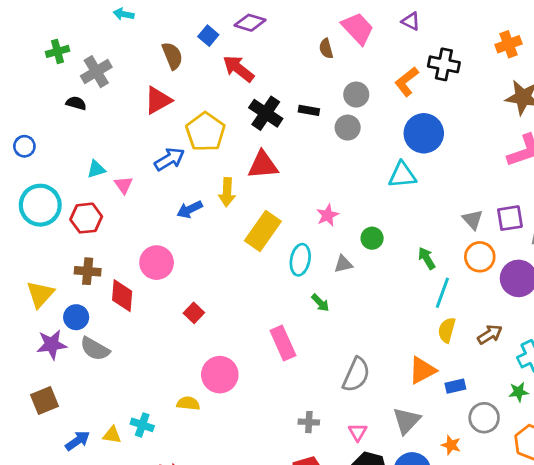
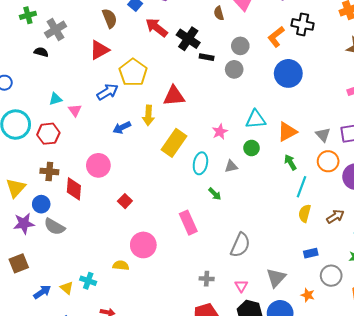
black cross: (266, 113) -> (188, 39), moved
cyan triangle: (402, 175) -> (256, 119), moved
orange triangle: (422, 370) -> (287, 132), moved
yellow triangle: (112, 435) -> (67, 288), turned 32

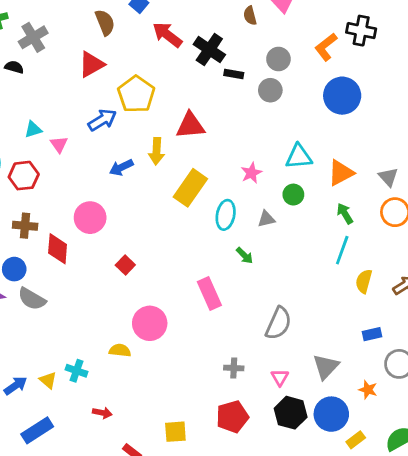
cyan line: (302, 187) -> (342, 250), moved

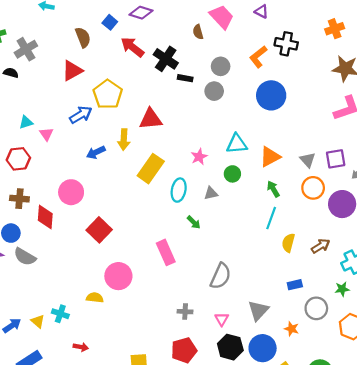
red square: (125, 265) -> (99, 230), size x1.6

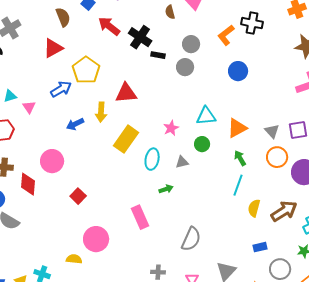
blue circle: (271, 95) -> (238, 71), size x0.7
green arrow: (194, 222) -> (166, 189), turned -64
red square: (99, 230) -> (78, 196), size x0.7
brown arrow: (321, 246) -> (284, 211), size x1.5

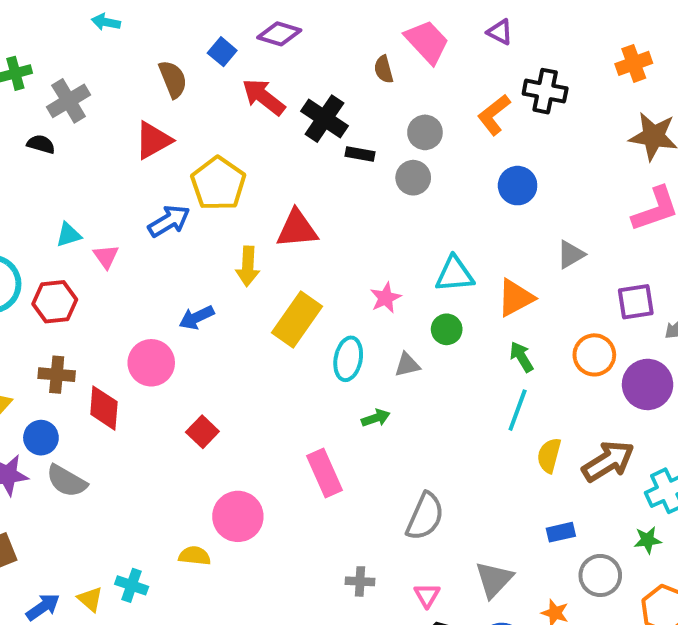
blue arrow: (75, 124) -> (197, 318), moved
gray triangle: (272, 131) -> (571, 254), moved, turned 42

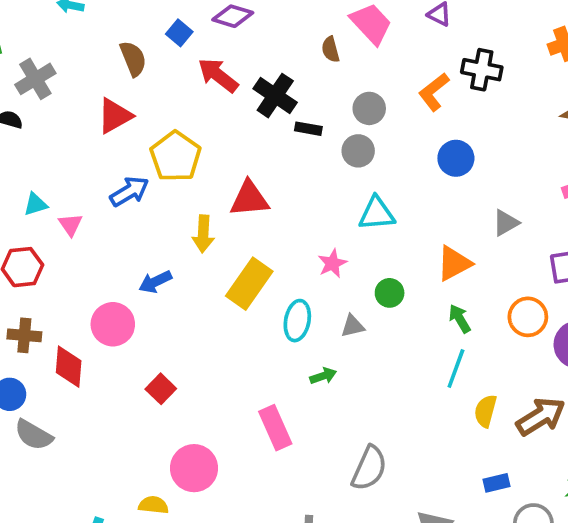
cyan triangle: (455, 274) -> (377, 214), moved

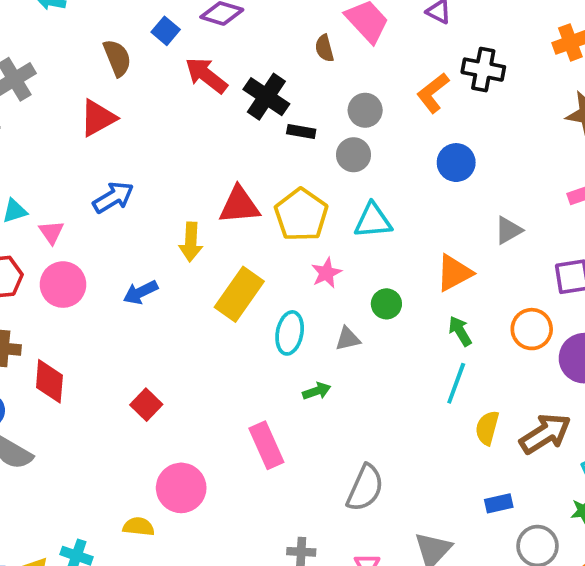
yellow pentagon: (176, 156) -> (301, 215), moved
pink circle: (113, 324) -> (63, 285), moved

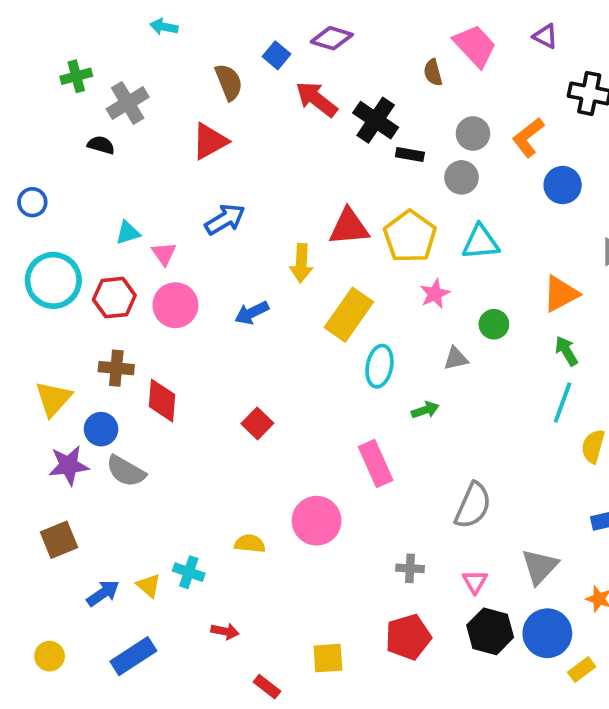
orange L-shape: (433, 93) -> (528, 137), moved
cyan ellipse: (290, 333) -> (379, 366), moved
pink circle: (181, 488) -> (317, 521), moved

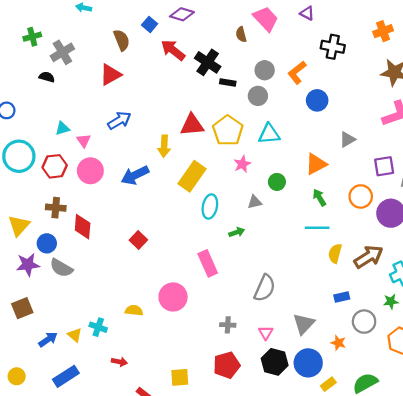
blue arrow: (252, 313) -> (135, 175), size x1.4
cyan line: (563, 402) -> (317, 228), turned 70

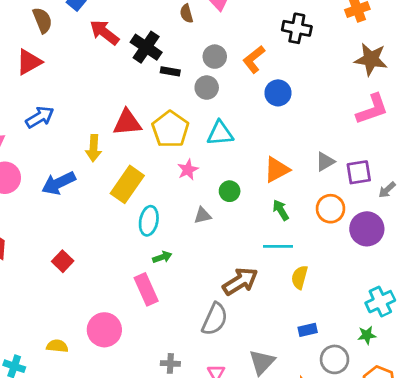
gray triangle: (347, 139) -> (325, 162), moved
green arrow: (237, 232) -> (162, 257), moved
brown arrow: (369, 257) -> (240, 281), moved

